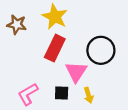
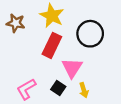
black circle: (101, 50) -> (90, 34), moved
black square: (62, 93) -> (58, 88), turned 32

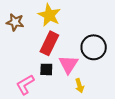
black circle: (90, 34) -> (94, 47), moved
black square: (58, 88) -> (46, 69), moved, turned -32

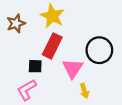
brown star: (15, 22) -> (16, 23), turned -30
black square: (46, 69) -> (35, 66), moved

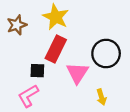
yellow arrow: (84, 91) -> (101, 97), moved

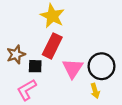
brown star: (17, 25) -> (16, 54), moved
black circle: (106, 54) -> (102, 66), moved

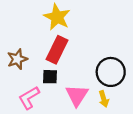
black square: (35, 66) -> (50, 77), moved
pink triangle: (73, 68) -> (77, 95), moved

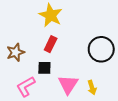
red rectangle: (57, 50) -> (51, 44), size x0.7
black circle: (111, 72) -> (101, 49), moved

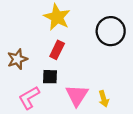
black circle: (101, 49) -> (111, 31), moved

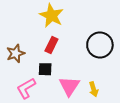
black circle: (111, 31) -> (100, 45), moved

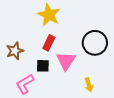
pink triangle: (69, 86) -> (66, 61), moved

